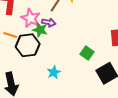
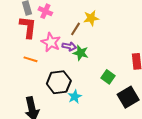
green star: (40, 30) -> (81, 53), moved
black hexagon: (28, 45) -> (59, 82), moved

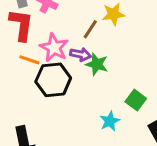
orange line: (30, 59) -> (29, 60), moved
black hexagon: (59, 82) -> (53, 80), moved
cyan star: (75, 97) -> (110, 121), moved

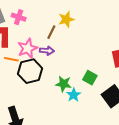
pink star: (54, 48) -> (28, 48), turned 30
green star: (97, 64) -> (63, 84), moved

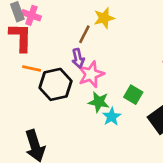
pink cross: (19, 17) -> (31, 15), moved
pink star: (28, 48) -> (91, 74), moved
purple arrow: (47, 51) -> (78, 58), turned 72

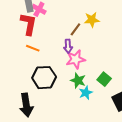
black hexagon: (56, 84) -> (44, 78), moved

